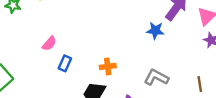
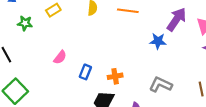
blue rectangle: (65, 63) -> (85, 72), moved

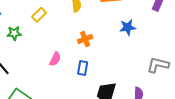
blue star: (158, 41) -> (128, 27), moved
orange cross: (115, 76) -> (85, 39), moved

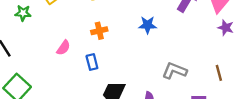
blue rectangle: (83, 68) -> (92, 62), turned -32

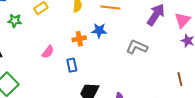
blue star: (148, 25) -> (99, 31), moved
gray L-shape: (174, 71) -> (137, 47), moved

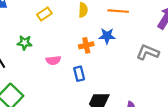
green star: (15, 21) -> (25, 43), moved
pink semicircle: (48, 52) -> (53, 60), turned 48

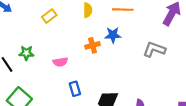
green star: (25, 43) -> (26, 53), moved
blue rectangle: (79, 74) -> (75, 89), moved

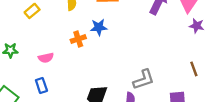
gray L-shape: (154, 49) -> (144, 80), moved, turned 145
blue rectangle: (75, 89) -> (41, 85), moved

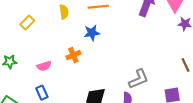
orange cross: (78, 39) -> (73, 55), moved

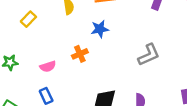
gray L-shape: (139, 79) -> (149, 55), moved

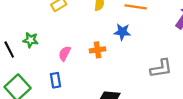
pink semicircle: (48, 67) -> (65, 53), turned 120

